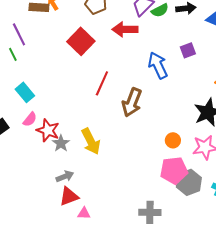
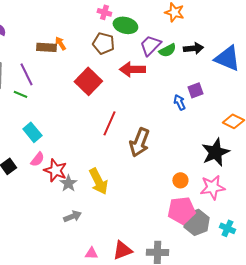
green line: (13, 54) -> (20, 94), turned -40
blue arrow: (158, 65) -> (179, 102), moved, size x0.6
red triangle: (69, 196) -> (122, 250), moved

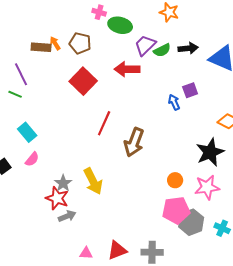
brown pentagon: (103, 43) -> (80, 43), moved
red star: (55, 170) -> (57, 198), moved

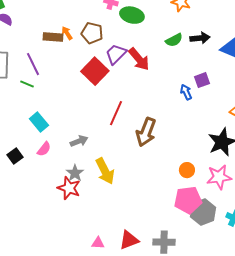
purple trapezoid: (145, 45) -> (116, 54), moved
red arrow: (127, 69) -> (139, 59), turned -130
gray arrow: (67, 216) -> (79, 141), moved

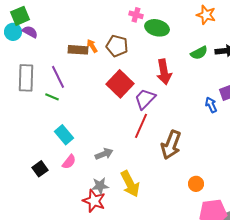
purple trapezoid: (116, 54) -> (145, 99), moved
red arrow: (139, 59) -> (164, 72), turned 30
orange circle: (187, 170) -> (196, 184), moved
gray star: (75, 173) -> (100, 186), turned 30

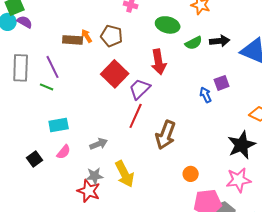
green ellipse: (157, 28) -> (168, 25), moved
cyan rectangle: (64, 135) -> (59, 125), turned -60

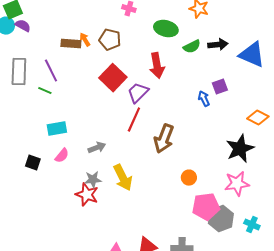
black square: (35, 159) -> (33, 163), turned -35

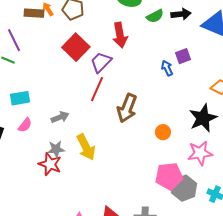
orange circle: (189, 178) -> (163, 132), moved

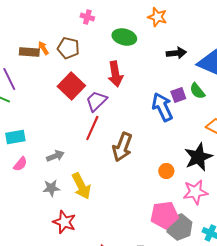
green semicircle: (155, 16) -> (197, 91), moved, turned 78
blue arrow: (167, 68) -> (162, 107), size x1.8
orange circle: (163, 132) -> (166, 171), moved
red star: (50, 164) -> (64, 222), moved

